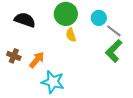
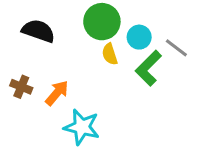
cyan circle: (99, 18) -> (139, 37), moved
green L-shape: (114, 51) -> (148, 68), moved

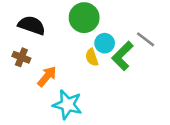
cyan circle: (139, 37) -> (105, 43), moved
yellow semicircle: (110, 54) -> (92, 57), moved
brown cross: (21, 87) -> (21, 57), moved

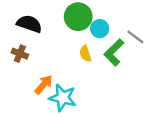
cyan circle: (105, 43) -> (100, 29), moved
orange arrow: (47, 76) -> (44, 85), moved

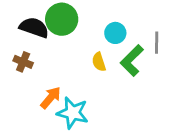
green circle: (78, 17) -> (62, 19), moved
gray line: (135, 37) -> (157, 43), turned 54

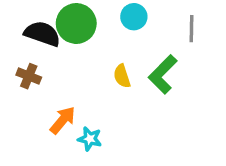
cyan circle: (115, 33) -> (134, 17), moved
gray line: (157, 43) -> (192, 29), moved
cyan star: (73, 113) -> (90, 139), size x0.6

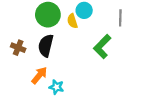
black semicircle: (42, 34) -> (46, 46), moved, turned -95
yellow semicircle: (122, 76) -> (72, 21), moved

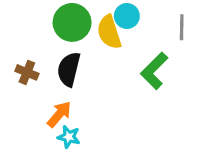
yellow semicircle: (72, 21) -> (109, 32), size x1.5
cyan star: (56, 87) -> (69, 137), moved

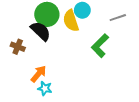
gray line: (182, 27) -> (118, 18), turned 70
black semicircle: (69, 69) -> (41, 31), moved, turned 120

